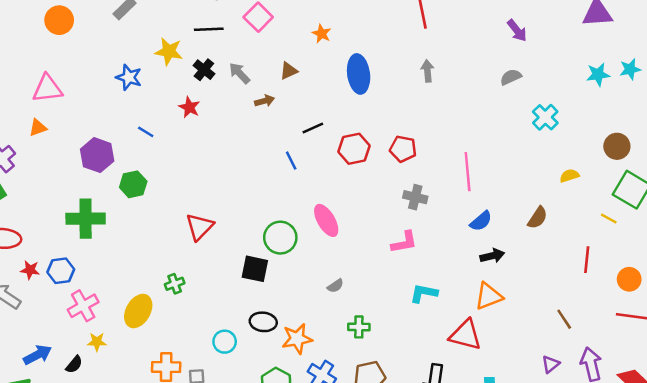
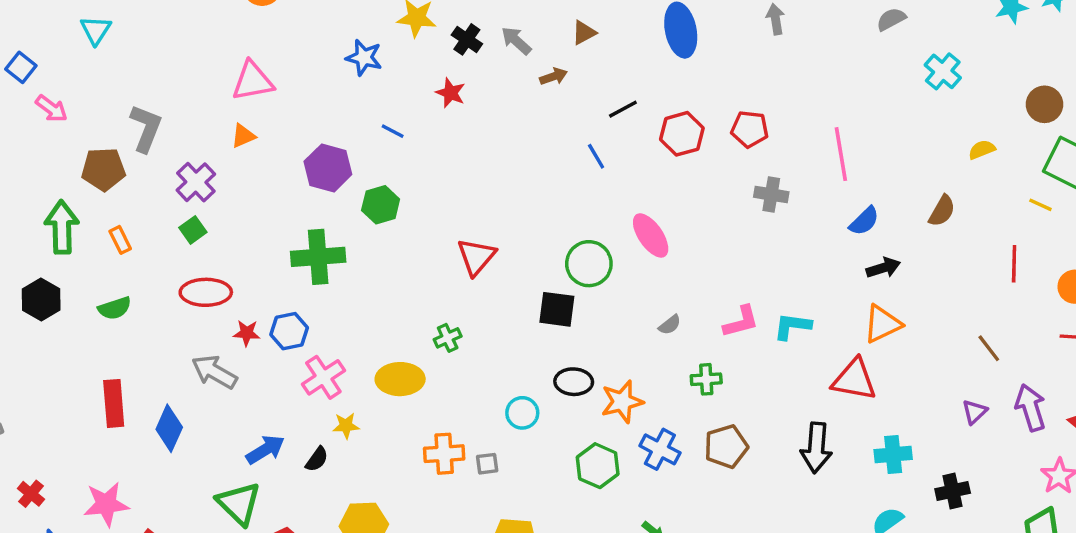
pink L-shape: (404, 242) -> (741, 322), moved
yellow ellipse: (138, 311) -> (400, 379), turned 64

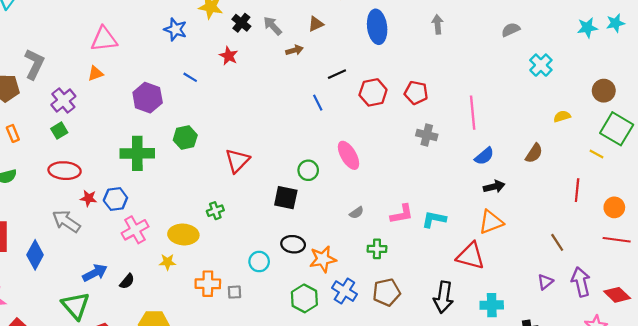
green hexagon: (381, 205) -> (185, 138), moved
green circle: (589, 264) -> (308, 170), size x0.7
yellow star: (346, 426) -> (167, 262), moved

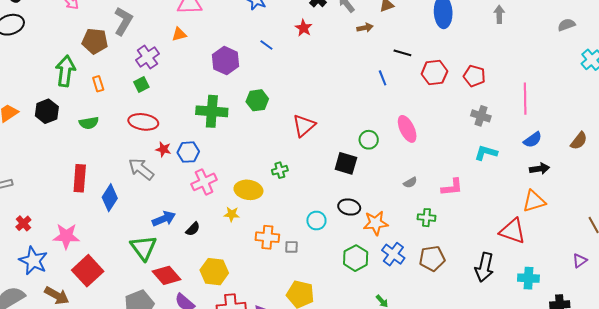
black line: (337, 74) -> (402, 53), turned 36
cyan L-shape: (434, 219) -> (486, 153), moved

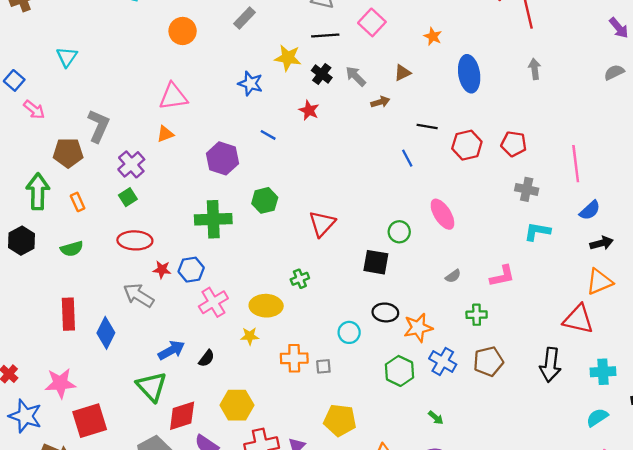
red square: (88, 271) -> (90, 421), turned 32
red diamond: (167, 275) -> (182, 416), turned -60

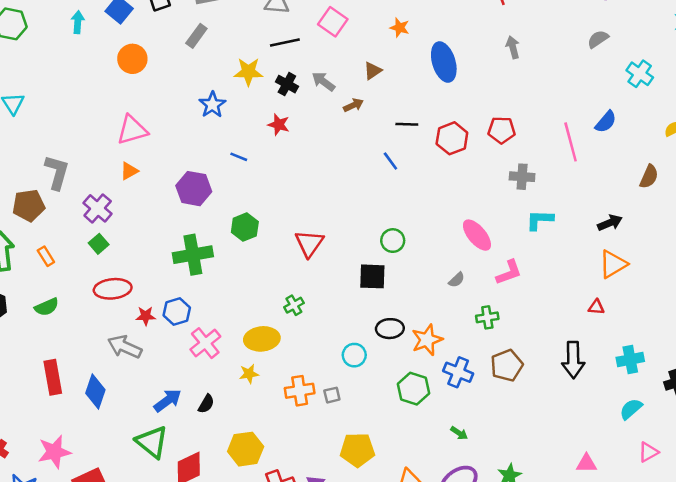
blue star: (250, 84) -> (212, 105), turned 30
blue semicircle: (590, 210) -> (606, 122), moved
pink ellipse: (442, 214) -> (477, 235), moved
red triangle: (578, 319) -> (596, 307), size x0.5

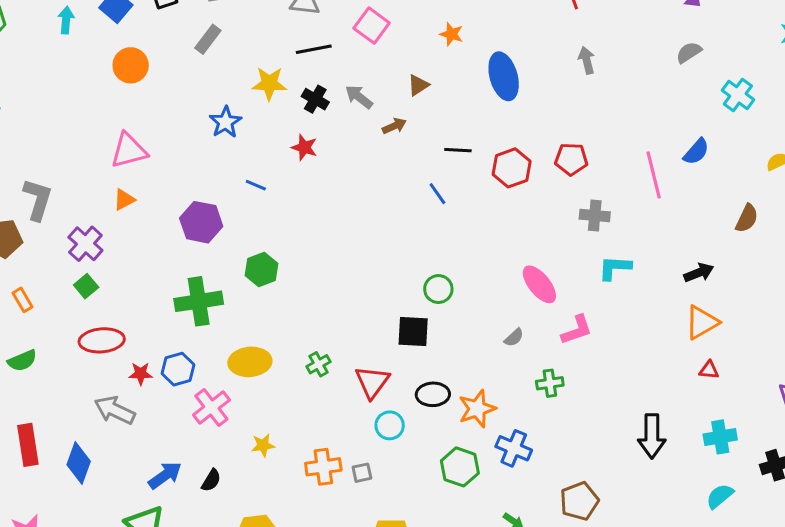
red triangle: (309, 243) -> (372, 382), moved
red triangle: (596, 307) -> (709, 370), moved
yellow ellipse: (262, 339) -> (250, 362), moved
brown pentagon: (507, 365) -> (579, 501), moved

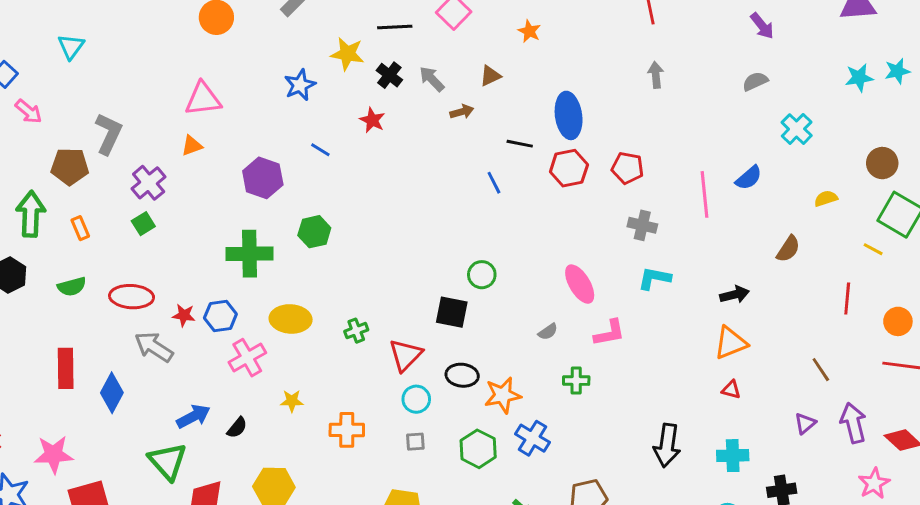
blue ellipse: (504, 76) -> (569, 115), moved
red ellipse: (102, 340) -> (132, 297), moved
gray square: (362, 473) -> (415, 442), moved

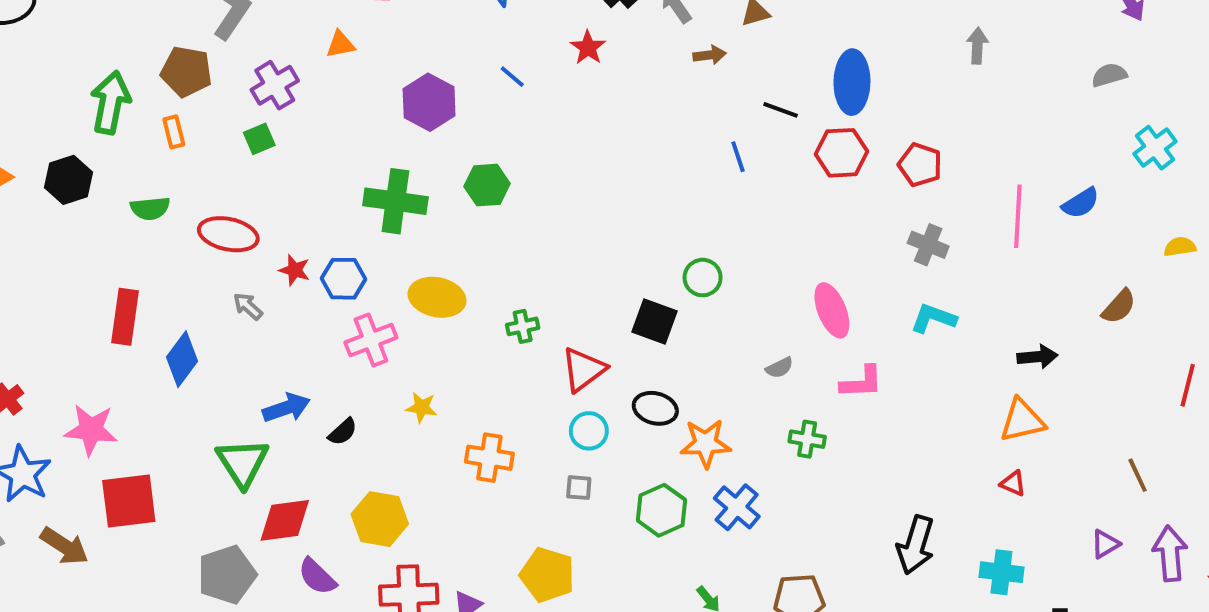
brown pentagon: (70, 167) -> (186, 72), moved
gray arrow: (154, 347) -> (248, 306), size x0.6

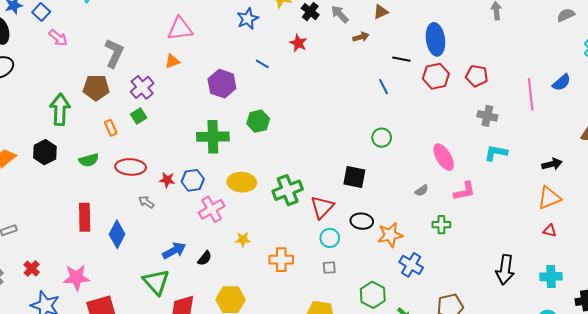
orange rectangle: (174, 132) -> (111, 128), moved
green circle: (703, 278) -> (382, 138), moved
green cross: (523, 326) -> (288, 190), size x1.8
green hexagon: (662, 510) -> (373, 295), moved

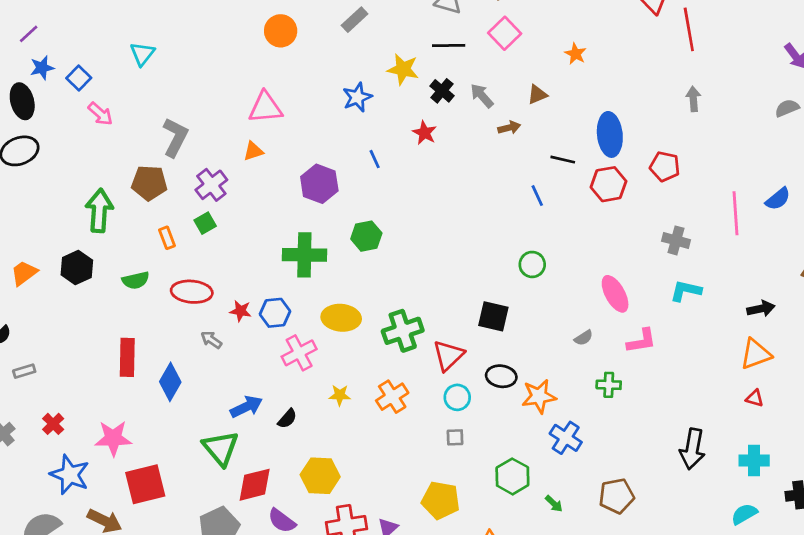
blue line: (262, 64) -> (375, 159), turned 32
red pentagon: (477, 76) -> (665, 166), moved
orange cross: (281, 260) -> (392, 397), moved, turned -35

